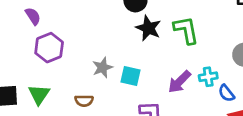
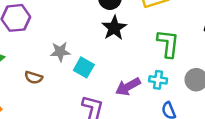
green L-shape: (186, 30) -> (168, 43), moved
cyan cross: (208, 77) -> (158, 80), moved

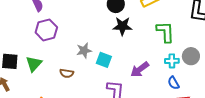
black star: (114, 28) -> (122, 26), turned -30
cyan cross: (158, 80) -> (172, 61), moved

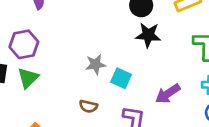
purple hexagon: (46, 30) -> (24, 44), moved
brown semicircle: (67, 73) -> (88, 106), moved

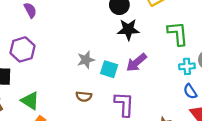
green triangle: (28, 78) -> (30, 101), moved, turned -36
purple arrow: (168, 94) -> (136, 62), moved

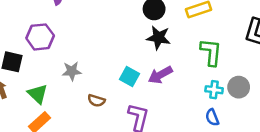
gray star: (86, 60) -> (72, 71), moved

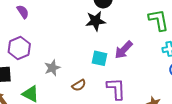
black star: (158, 38) -> (96, 21), moved
brown semicircle: (96, 101) -> (79, 85), turned -32

